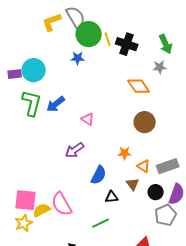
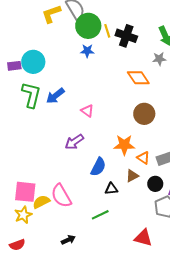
blue star: (78, 58) -> (87, 51), moved
orange star: (125, 153) -> (124, 145), size x1.5
brown triangle: (133, 184) -> (132, 176), turned 40

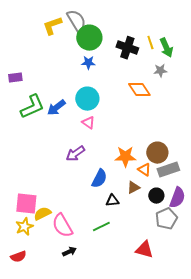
yellow line: (107, 31) -> (150, 43), moved
cyan circle: (33, 62) -> (87, 99), moved
green L-shape: (31, 95) -> (32, 107), turned 52
brown circle: (144, 114) -> (157, 153), moved
pink semicircle: (61, 196) -> (62, 226), moved

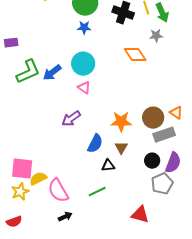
orange triangle: (144, 170) -> (176, 113), moved
brown triangle: (133, 188) -> (121, 148), moved, turned -32

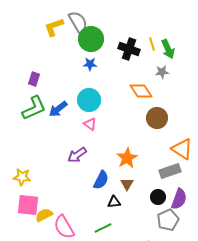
purple rectangle: (11, 43) -> (34, 79), moved, turned -64
orange triangle: (176, 113) -> (182, 149), size x1.6
brown circle: (153, 118) -> (157, 118), moved
orange star: (121, 122) -> (127, 158), turned -30
yellow star: (20, 192) -> (22, 177), moved, turned 30

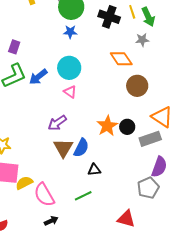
brown triangle: (127, 184) -> (63, 148), moved, size x1.5
black circle: (158, 197) -> (127, 127), moved

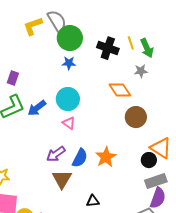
black circle: (127, 127) -> (149, 160), moved
gray rectangle: (150, 139) -> (156, 181), moved
blue semicircle: (81, 148) -> (80, 158), moved

